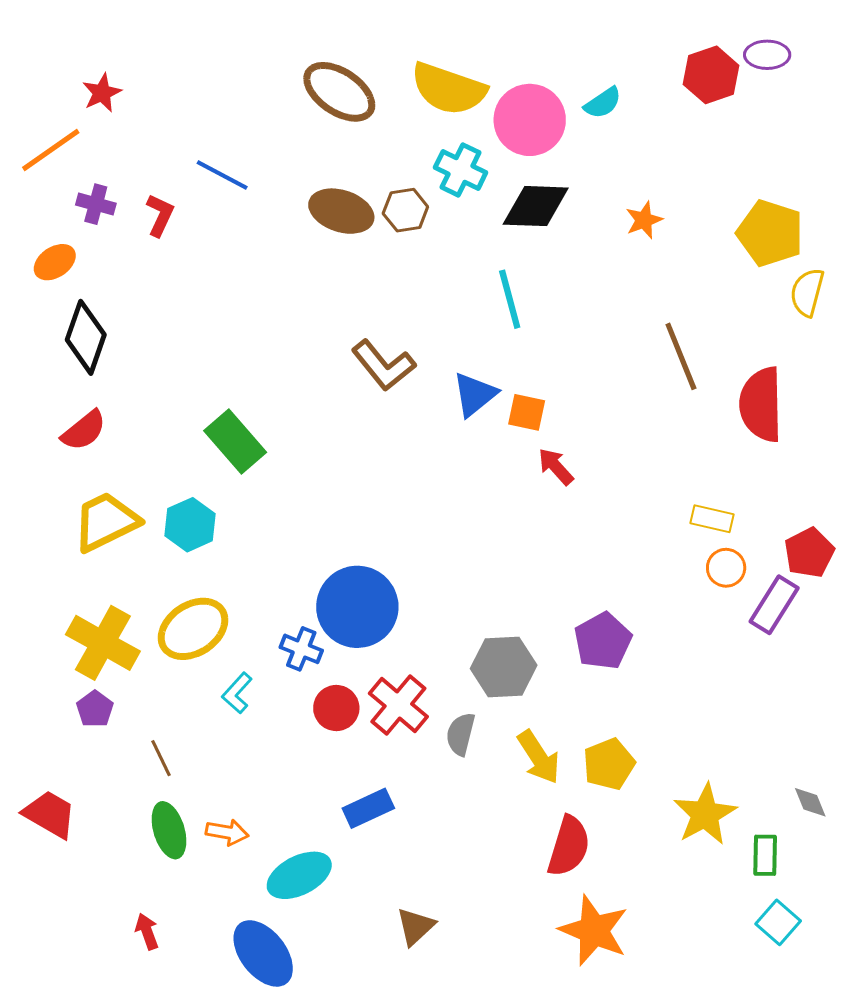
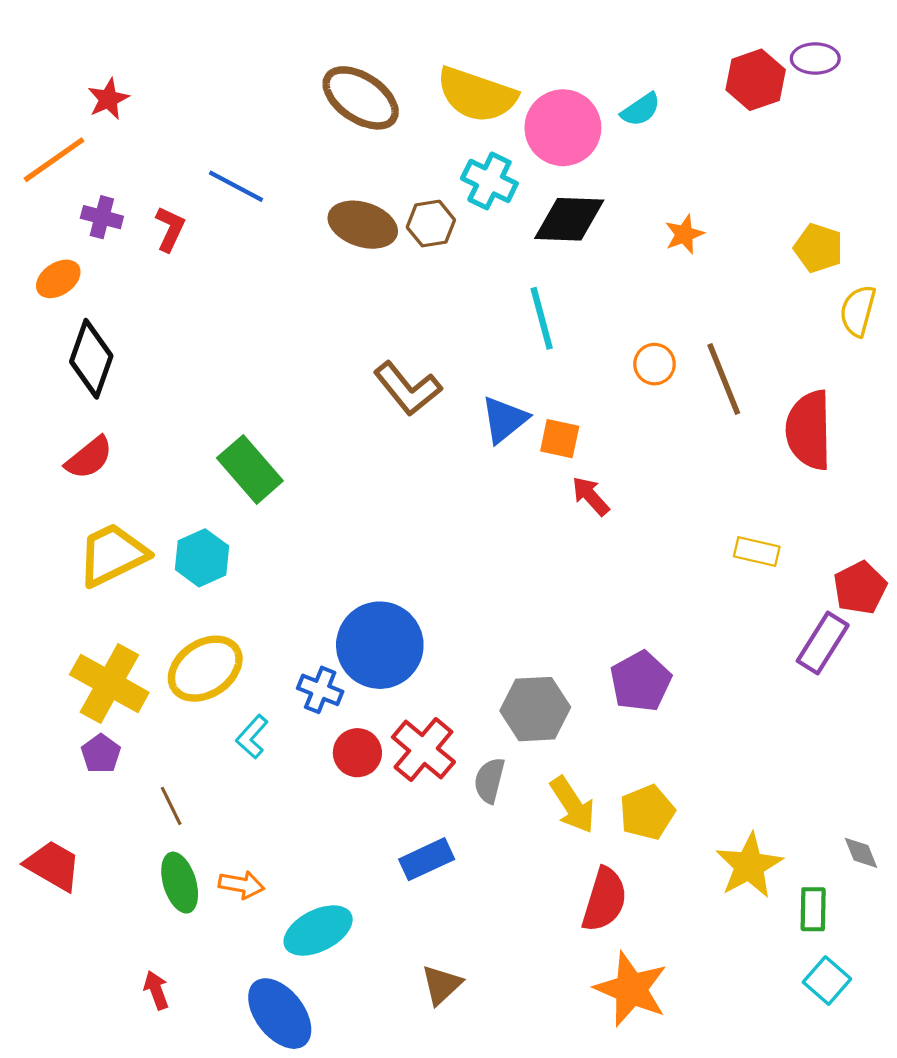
yellow pentagon: (770, 233) -> (818, 248), size x0.7
orange circle: (726, 568) -> (654, 364), moved
blue rectangle: (368, 808) -> (427, 859), moved

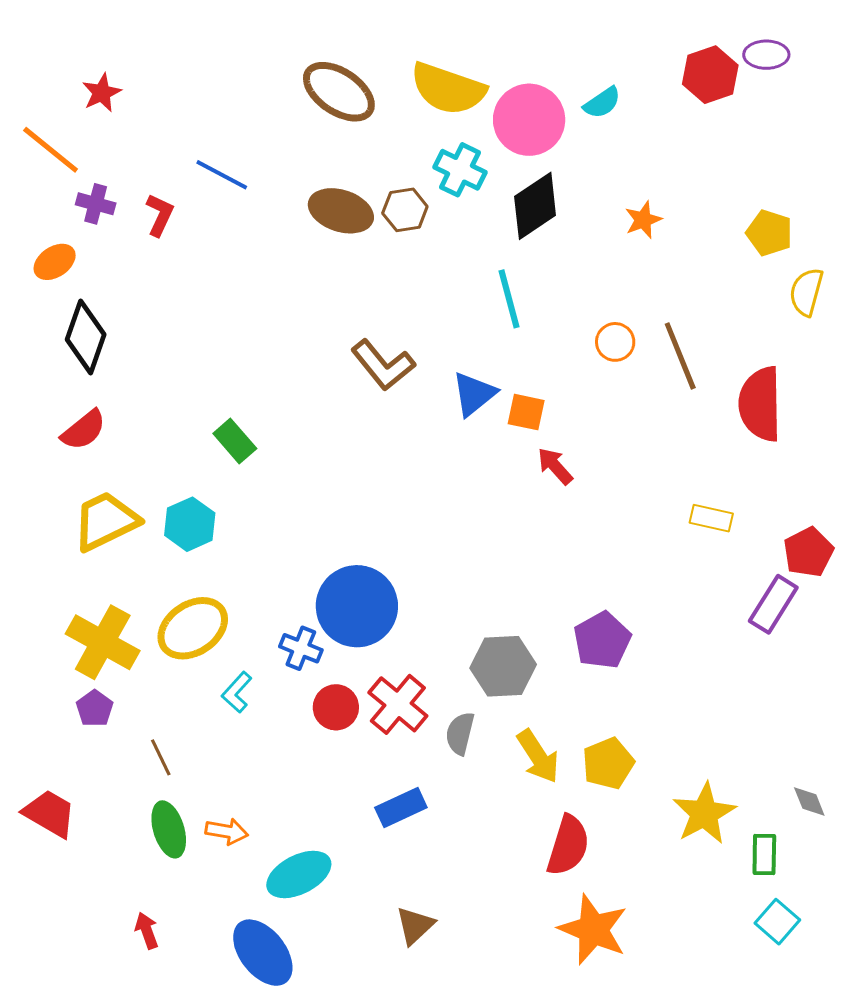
orange line: (54, 160) -> (51, 150), turned 74
black diamond: (569, 219) -> (535, 206), turned -36
green rectangle: (250, 469) -> (235, 441), size x0.7

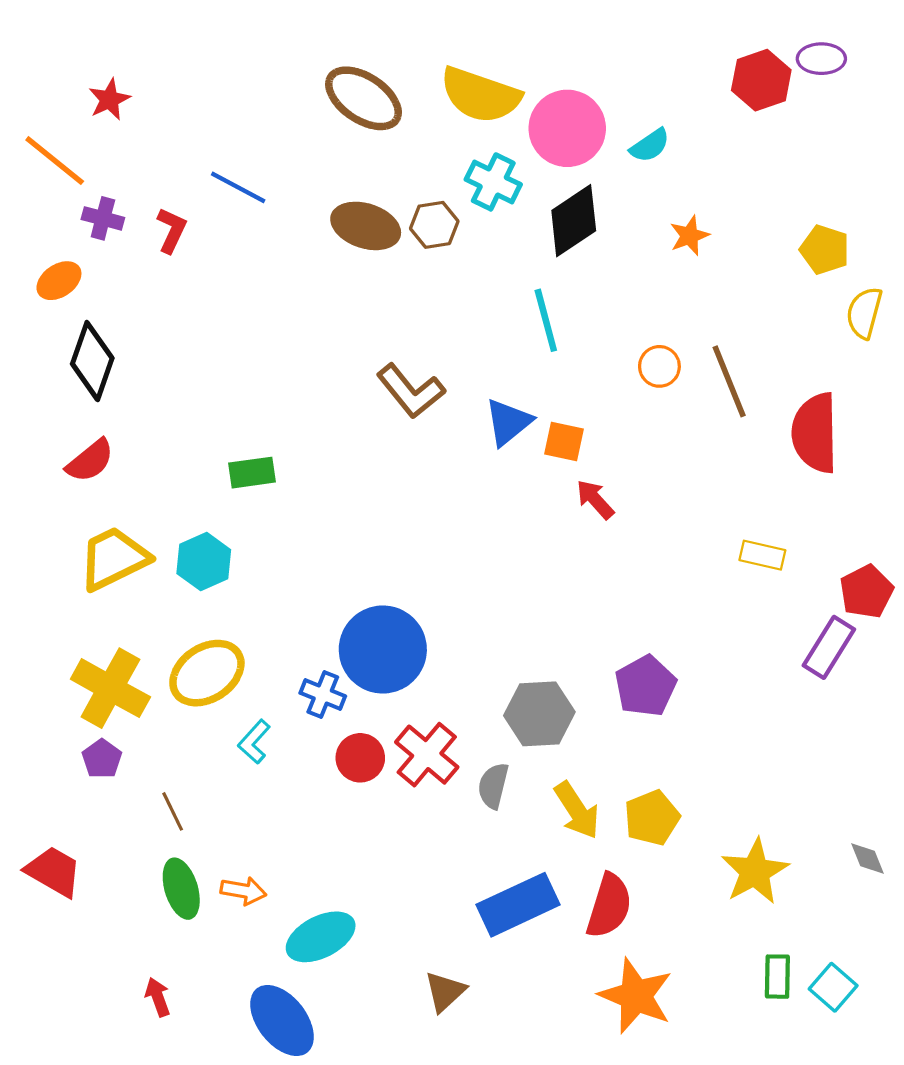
cyan semicircle: (602, 103) -> (650, 146), moved
green rectangle: (235, 441) -> (252, 473), turned -57
blue rectangle: (401, 807) -> (518, 905), moved, size x1.5
green rectangle: (764, 854) -> (777, 977), moved

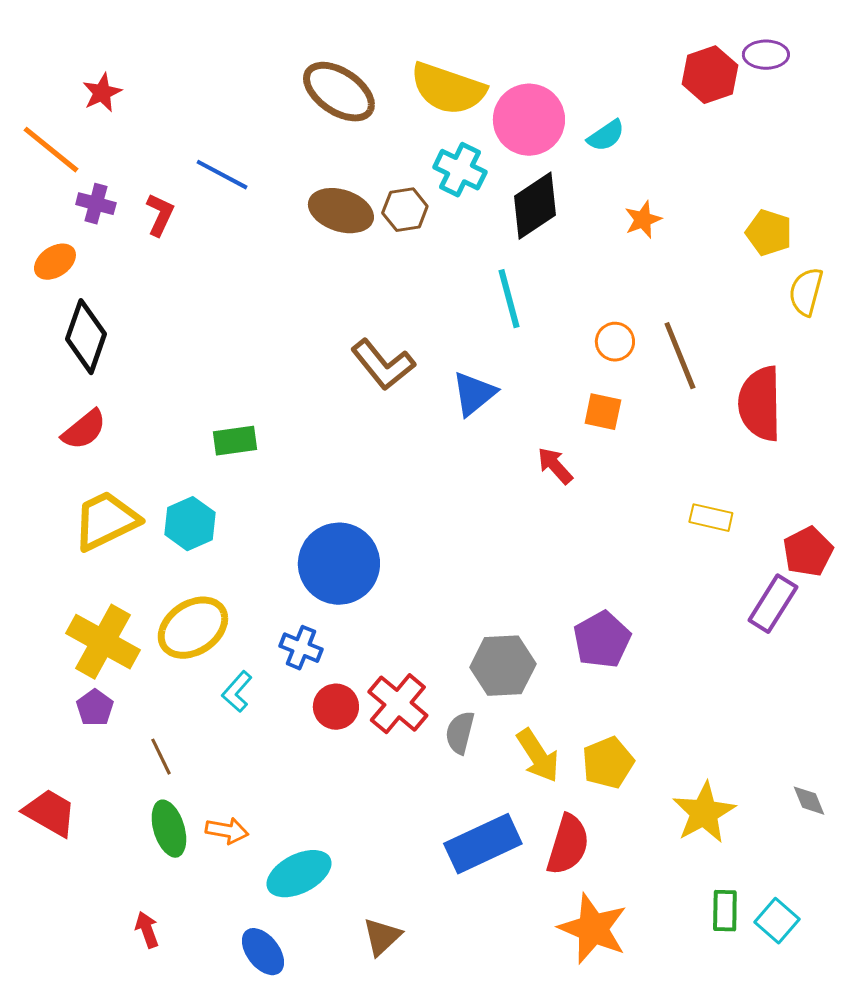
orange square: (564, 441) -> (603, 412), moved
blue circle: (383, 649) -> (339, 564), moved
brown triangle: (445, 992) -> (382, 937), moved
blue ellipse: (282, 1021) -> (263, 952), size x0.7

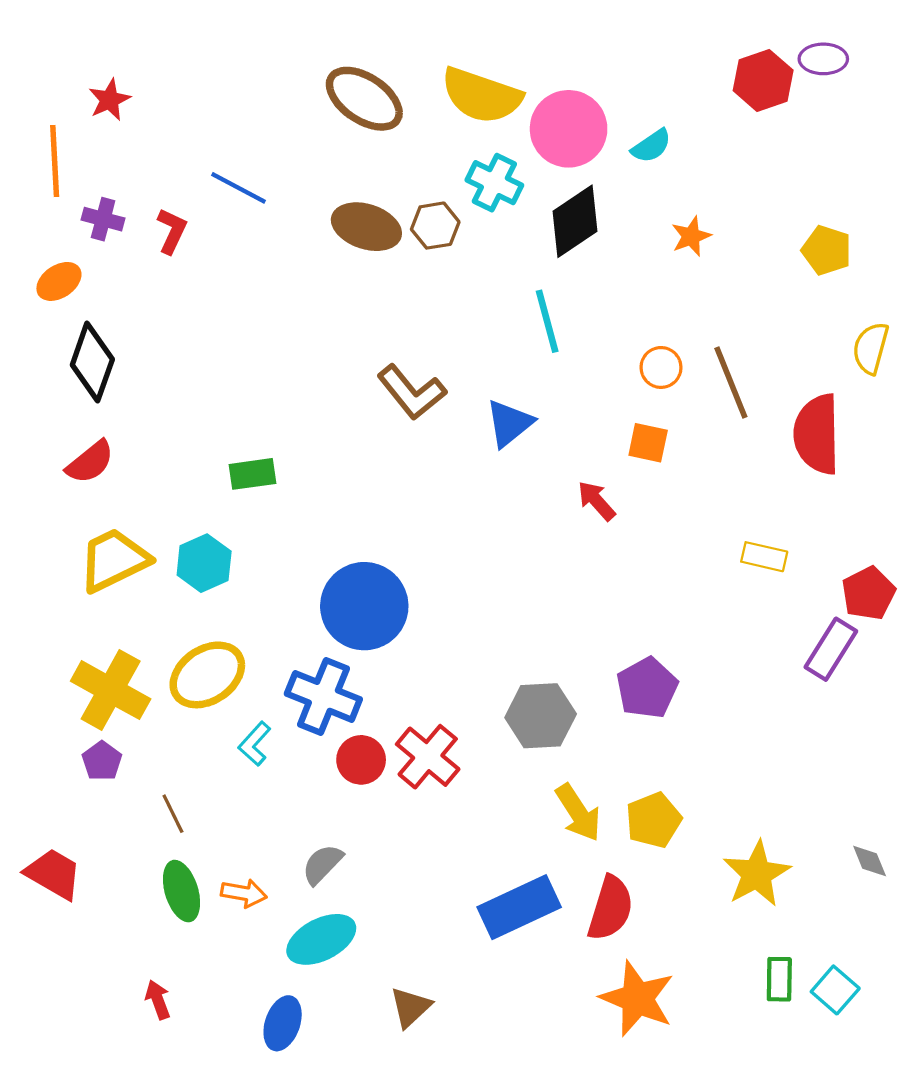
orange line: (51, 150) -> (55, 161), turned 48
yellow semicircle: (806, 292) -> (871, 348), moved
blue cross: (301, 648) -> (323, 696), size x1.6
gray semicircle: (460, 733) -> (322, 864), moved, turned 30
blue ellipse: (263, 952) -> (283, 1023), turned 57

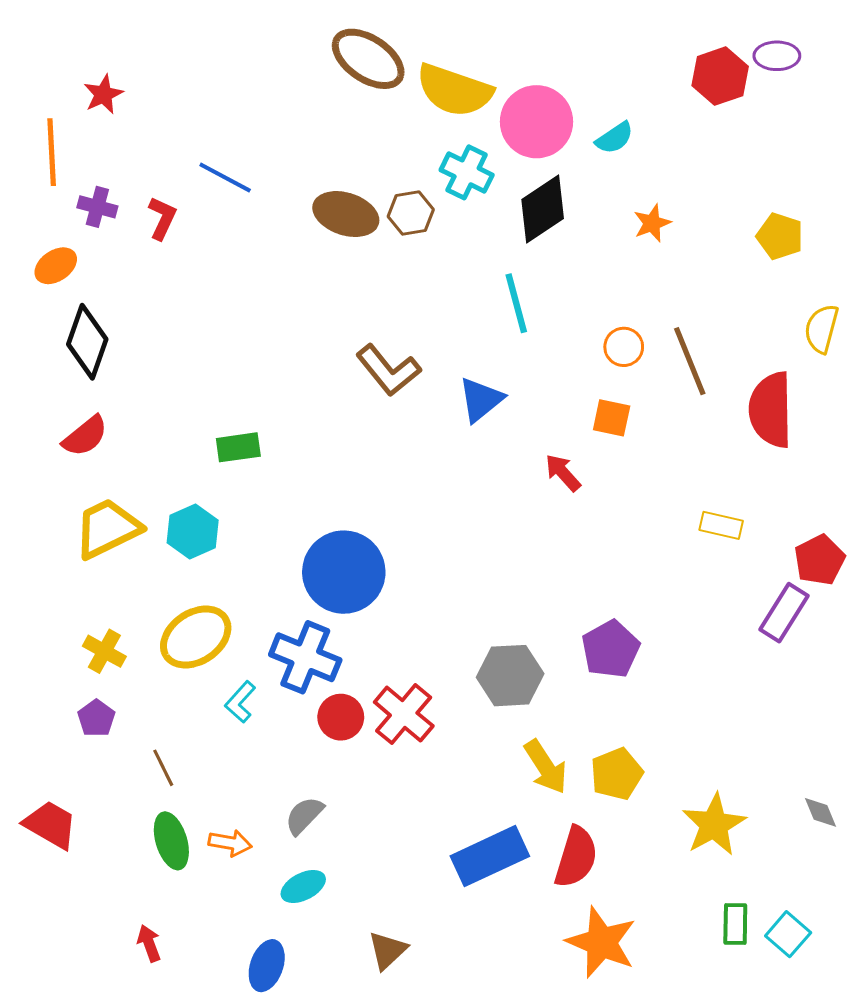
brown ellipse: (364, 99) -> (368, 59), moved
yellow cross: (111, 690) -> (104, 651), size x0.6
cyan ellipse: (321, 939) -> (303, 887), size x0.7

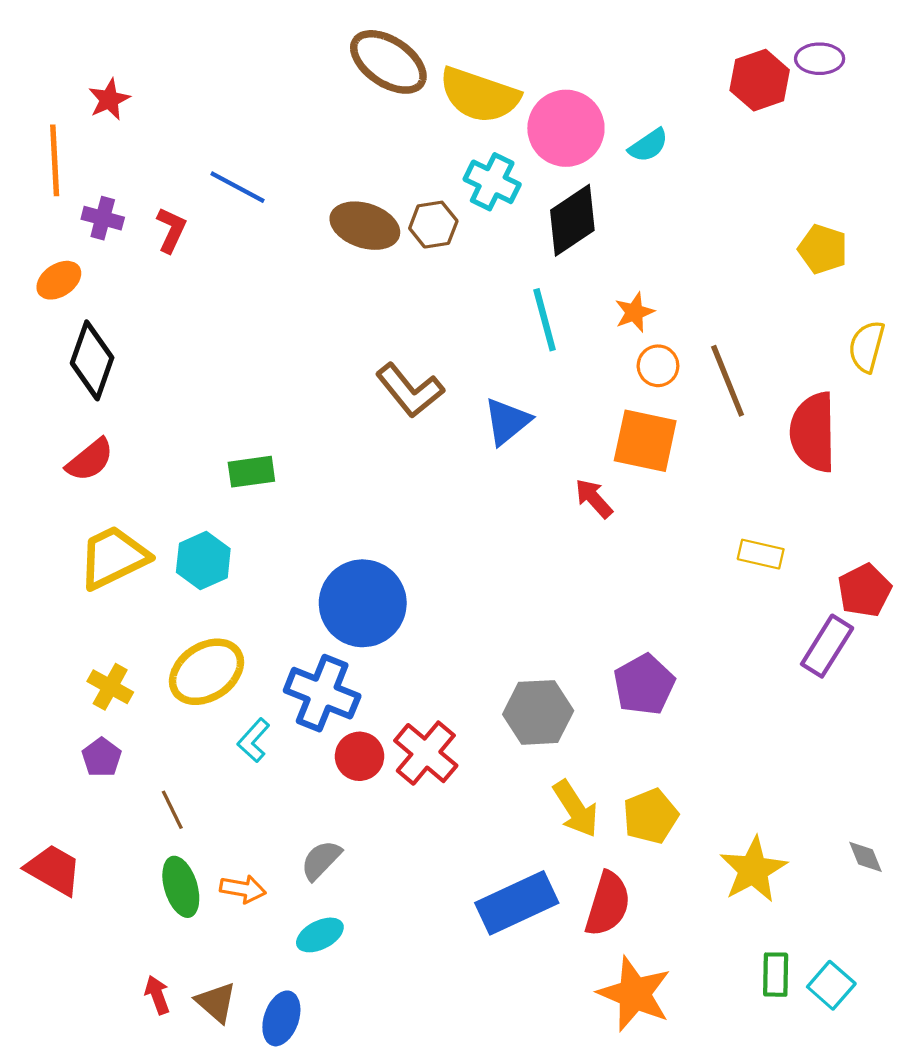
orange star: (652, 223) -> (634, 312), moved
orange square: (612, 418) -> (645, 441), size x1.6
brown triangle: (387, 950) -> (216, 1002), moved, turned -36

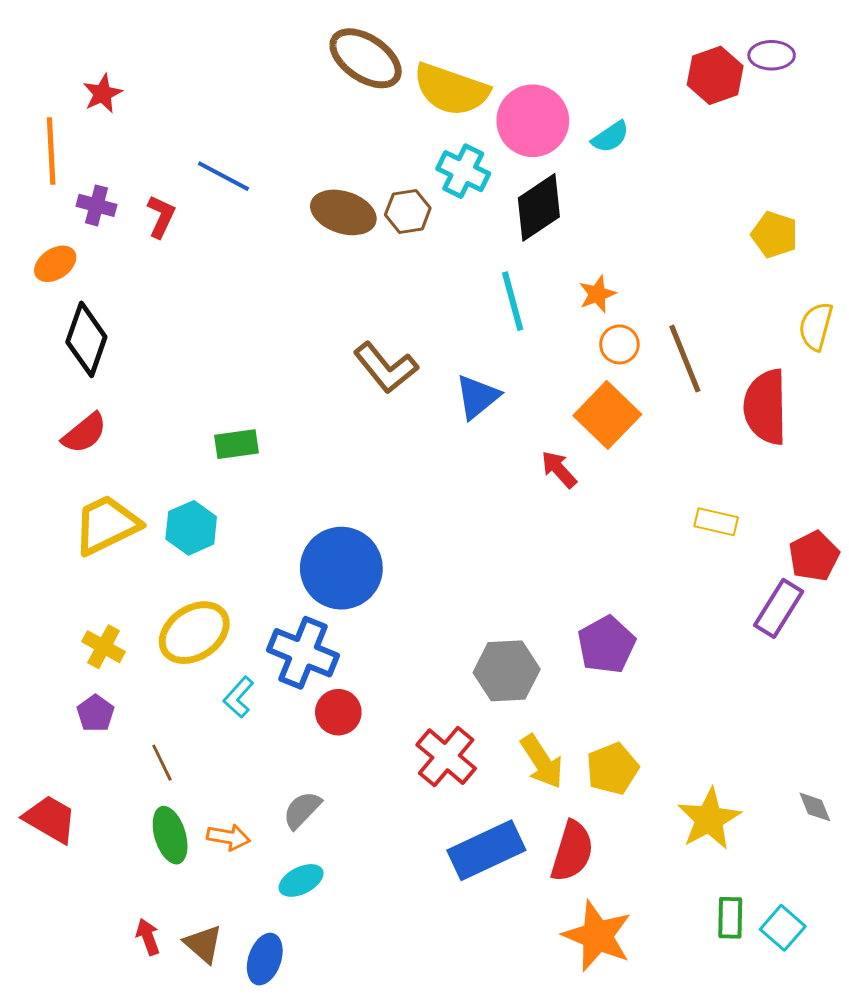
orange square: (645, 441) -> (607, 415), turned 32
red cross: (426, 753) -> (446, 757), moved

